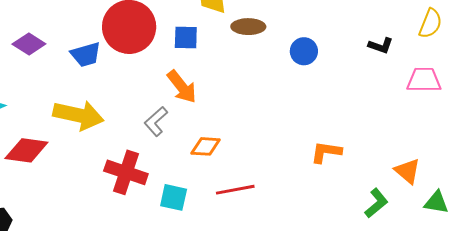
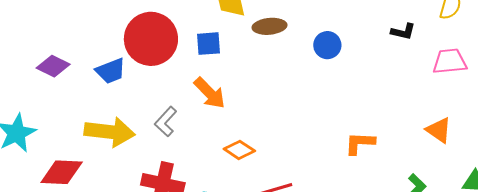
gray L-shape: (156, 121) -> (166, 122), moved
orange diamond: (206, 146) -> (239, 150), turned 36
orange triangle: (407, 171) -> (439, 130), moved

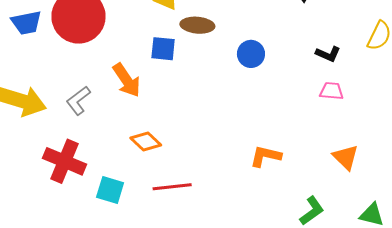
blue square: (209, 44) -> (163, 49), moved
pink trapezoid: (450, 61) -> (331, 91), moved, size x0.7
blue trapezoid: (111, 71) -> (26, 23), moved

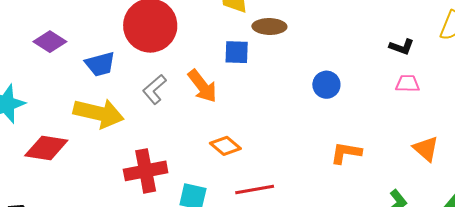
blue trapezoid: (26, 23) -> (100, 64), moved
blue circle: (251, 54) -> (326, 85), moved
gray L-shape: (78, 101) -> (154, 89), moved
red cross: (64, 161) -> (146, 171), turned -30

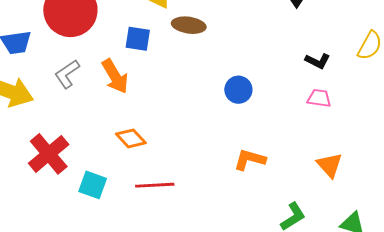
blue square: (237, 52) -> (138, 39), moved
red cross: (146, 171) -> (49, 154), turned -36

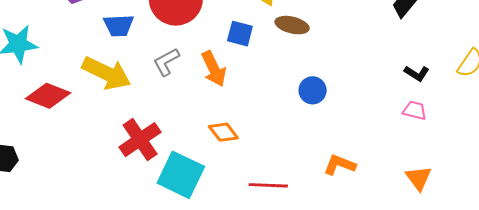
blue circle: (238, 90) -> (313, 90), moved
cyan square: (93, 185) -> (181, 175), size x1.6
red line: (155, 185) -> (268, 185), moved

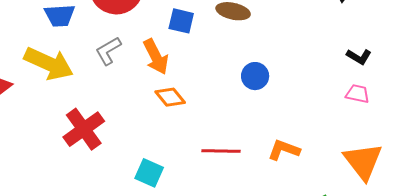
orange diamond: (223, 132) -> (170, 97), moved
cyan square: (181, 175) -> (149, 173), moved, size x0.6
orange triangle: (419, 178) -> (363, 161), size x1.5
red line: (268, 185) -> (221, 151), moved

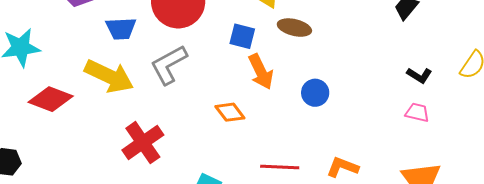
gray L-shape: (108, 51) -> (169, 65), size x1.4
orange arrow: (156, 57) -> (261, 72), moved

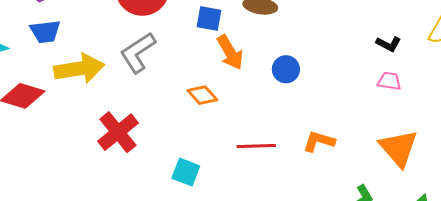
blue trapezoid: (121, 29) -> (45, 32), moved
yellow arrow: (109, 76) -> (79, 69), turned -30

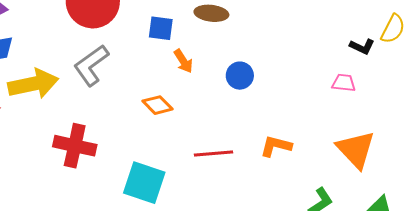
black L-shape: (388, 44) -> (362, 47), moved
orange arrow: (230, 52) -> (183, 61), size x0.7
red cross: (118, 132) -> (75, 146), turned -36
cyan square: (186, 172) -> (144, 183), size x1.5

